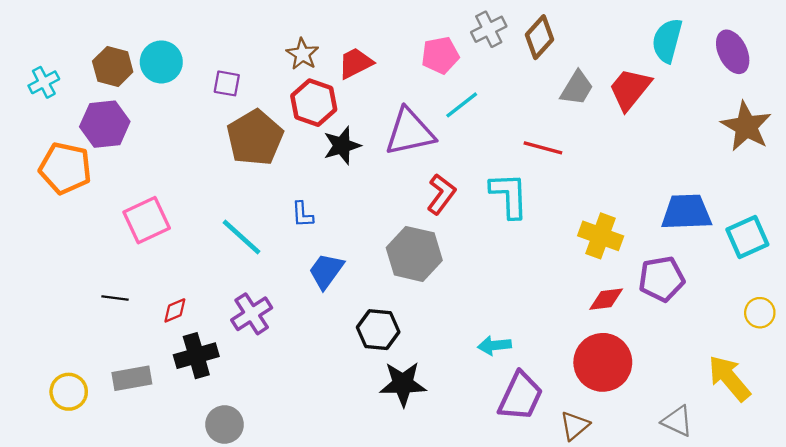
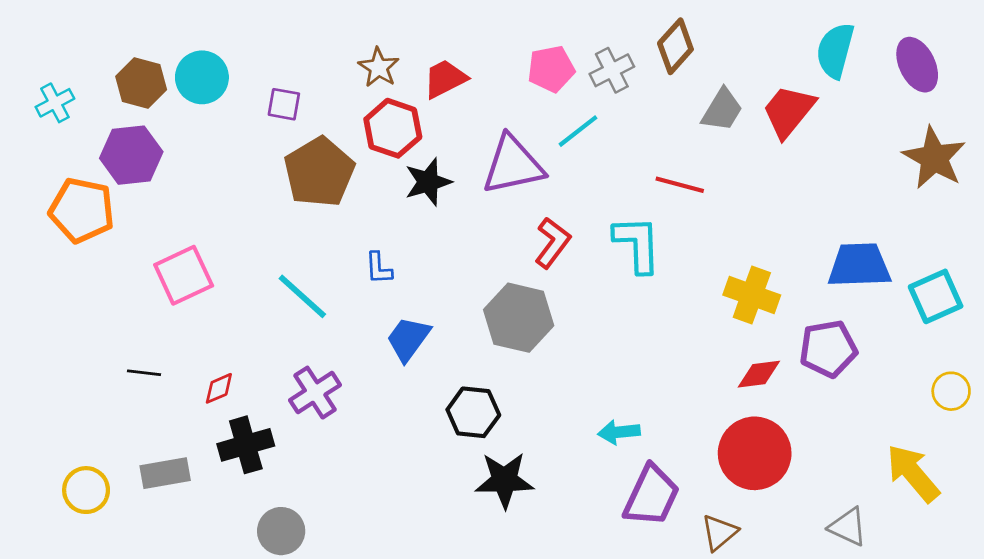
gray cross: (489, 29) -> (612, 70), moved

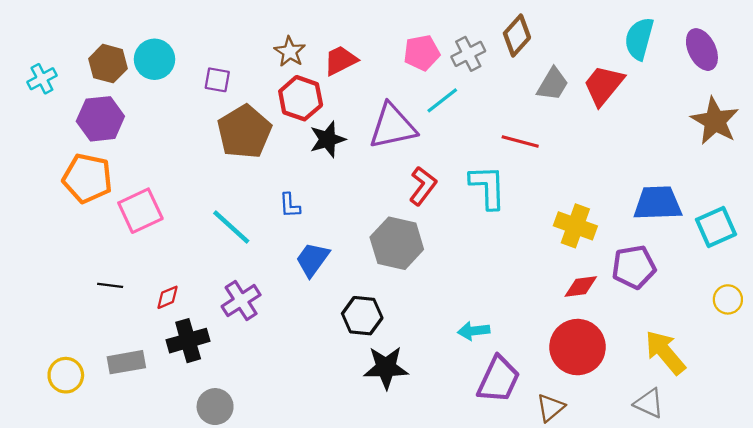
orange pentagon: (82, 210) -> (87, 178), moved
yellow arrow: (913, 473) -> (665, 352), moved

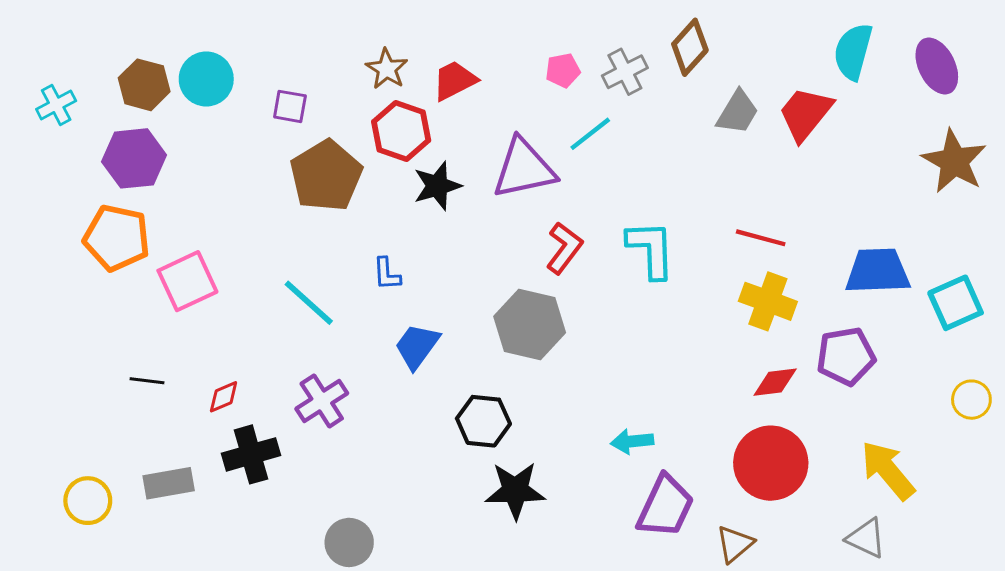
pink pentagon: (422, 53) -> (563, 70), size x0.7
red line: (520, 141) -> (761, 238), moved
gray circle: (215, 407) -> (349, 542), moved

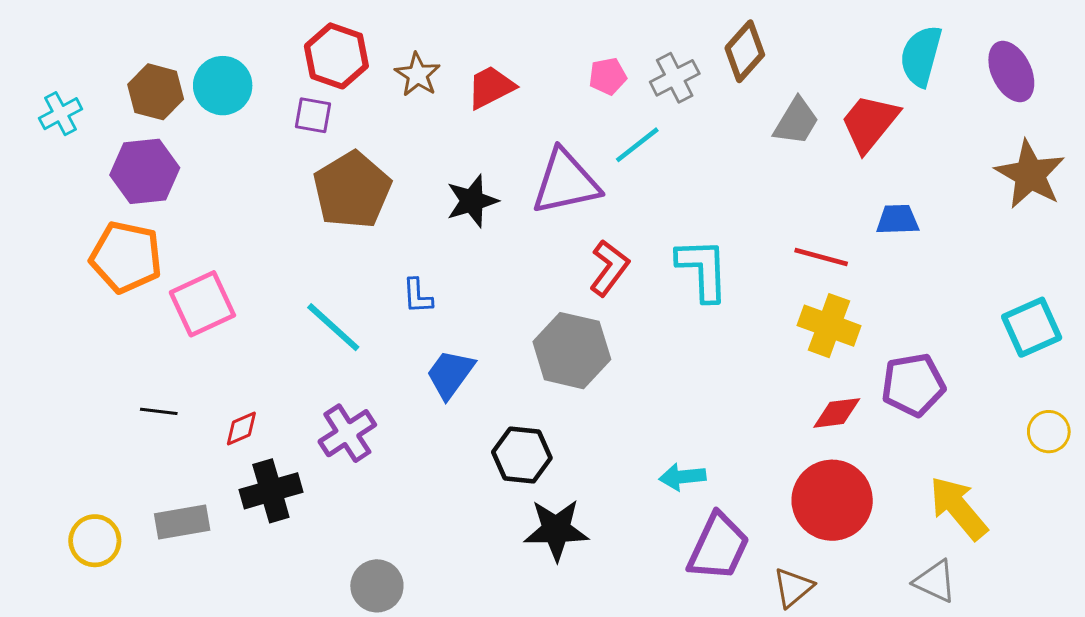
red hexagon: (401, 131) -> (336, 56), moved
blue trapezoid: (878, 271) -> (898, 220), moved, size x0.6

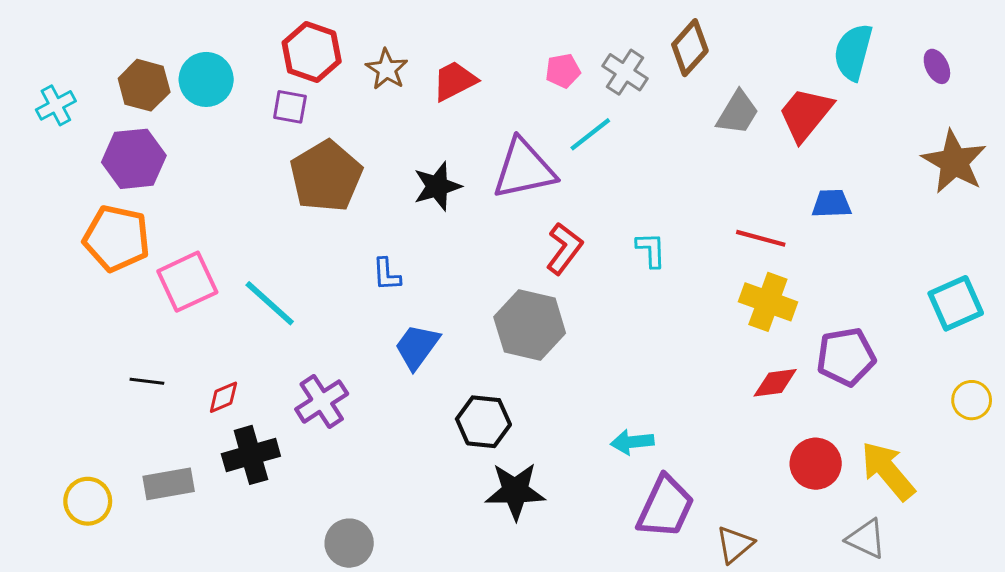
purple ellipse: (1011, 72) -> (937, 66), size x0.6
gray cross: (675, 78) -> (625, 72), turned -30
cyan L-shape: (703, 270) -> (651, 250), size x0.6
cyan line: (333, 327) -> (270, 303), moved
red circle: (832, 500) -> (816, 464), moved, size x0.7

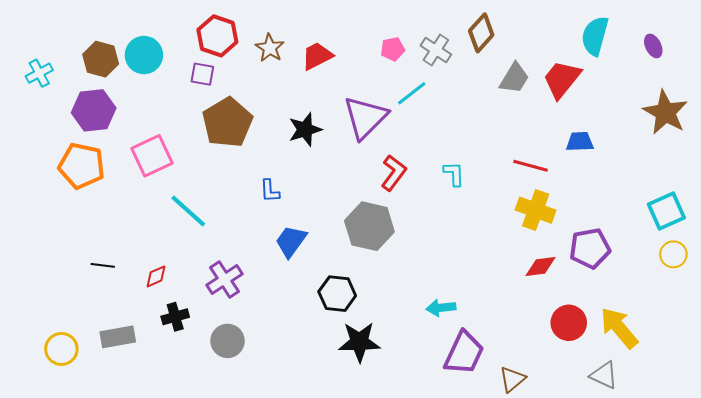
purple triangle: (524, 169) -> (365, 117), turned -33
pink square: (187, 282) -> (152, 156), moved
yellow circle: (972, 400) -> (673, 254), moved
black cross: (251, 455) -> (175, 317), size x0.7
gray circle: (349, 543) -> (227, 341), moved

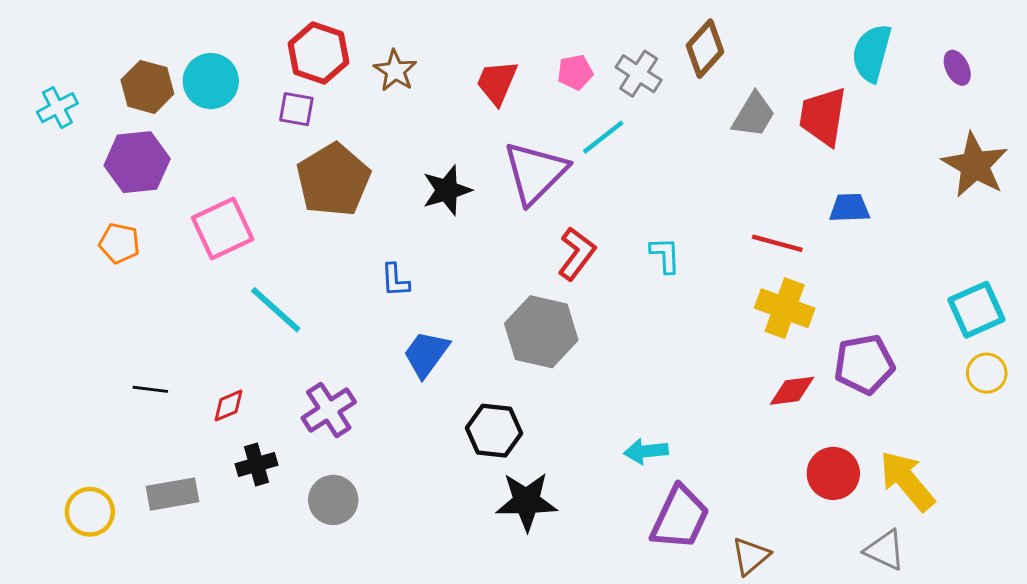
red trapezoid: (317, 56) -> (497, 83), moved, turned -40
red trapezoid: (562, 79) -> (823, 116), turned -30
orange pentagon: (82, 166) -> (119, 243), size x0.6

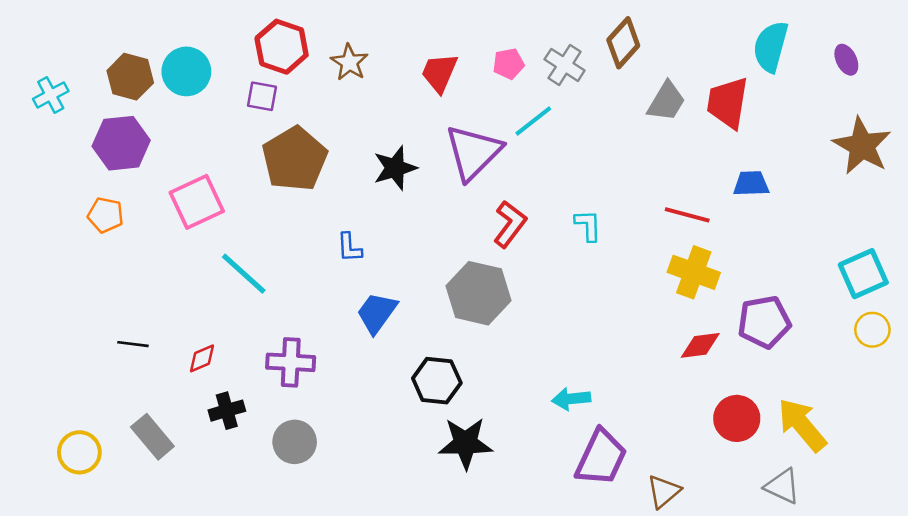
purple cross: (329, 410) -> (291, 362), turned 36
gray rectangle: (172, 494) -> (152, 437), turned 60

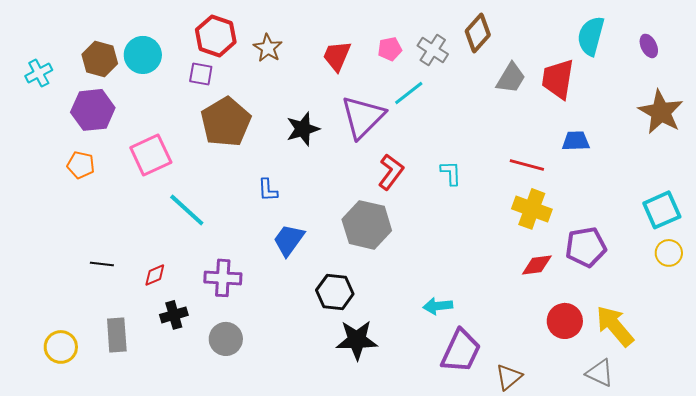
gray rectangle: (152, 437) -> (117, 335), turned 36

